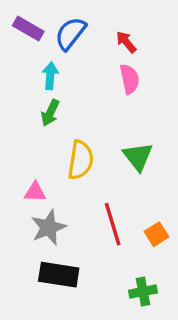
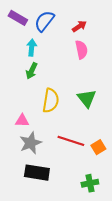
red arrow: (126, 42) -> (79, 26), turned 96
red line: (113, 224) -> (71, 141), turned -55

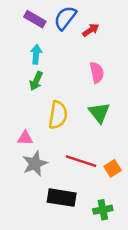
purple rectangle: (18, 18) -> (35, 19), moved
blue semicircle: (44, 21) -> (65, 18), moved
pink semicircle: (81, 50) -> (97, 73), moved
black rectangle: (37, 173) -> (62, 198), moved

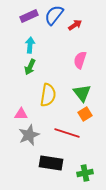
purple rectangle: (35, 19) -> (29, 16), turned -54
pink semicircle: (97, 73) -> (80, 60), turned -150
orange square: (113, 168) -> (85, 114), moved

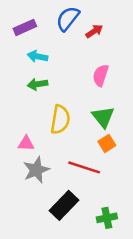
purple rectangle: (29, 16) -> (25, 27), moved
cyan arrow: (30, 45) -> (37, 56), turned -84
green arrow: (30, 67) -> (37, 84), turned 56
black rectangle: (51, 163) -> (64, 205), turned -55

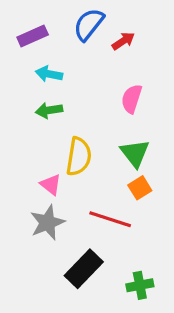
pink triangle: (26, 143) -> (51, 185), moved, turned 36

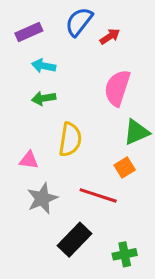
pink semicircle: (132, 99) -> (117, 88), size x1.4
green triangle: (135, 153) -> (136, 132), moved, turned 44
pink triangle: (51, 185) -> (29, 160), moved, turned -30

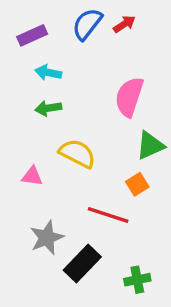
red arrow: (110, 36) -> (124, 24), moved
yellow semicircle: (70, 140) -> (77, 154), turned -72
gray star: (42, 198) -> (47, 238), moved

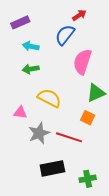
blue semicircle: (87, 24) -> (65, 35), moved
orange square: (137, 184) -> (88, 118), turned -32
gray star: (47, 238) -> (39, 133), moved
black rectangle: (82, 264) -> (52, 168), turned 35

